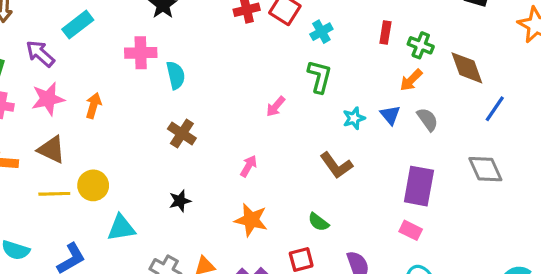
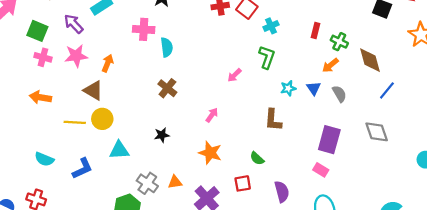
brown triangle: (52, 150) -> (93, 90), moved
brown L-shape: (336, 165) -> (273, 120), turned 35

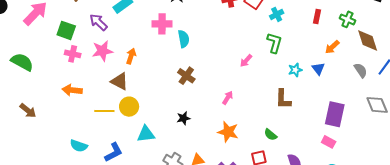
green cross: (339, 42) -> (347, 19), moved
gray semicircle: (339, 94) -> (361, 70), moved

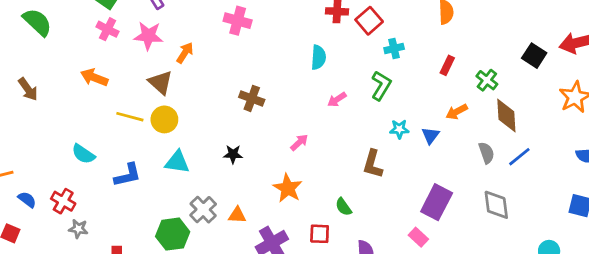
cyan semicircle: (184, 39) -> (318, 57), moved
brown cross: (186, 76) -> (252, 98), turned -30

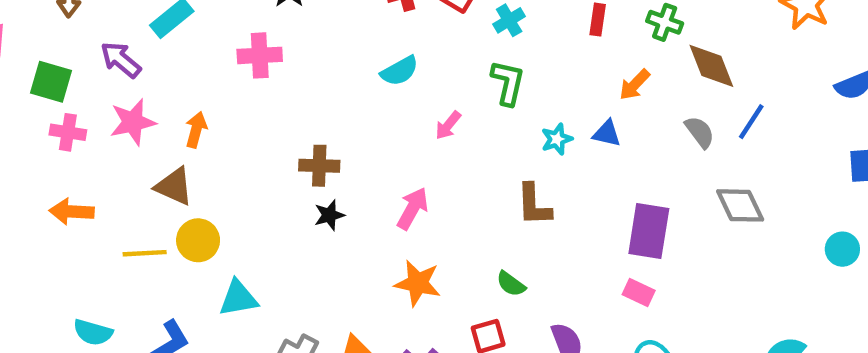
cyan semicircle: (318, 57) -> (400, 71), turned 75
blue triangle: (430, 135) -> (607, 133), turned -36
pink arrow: (299, 142) -> (413, 209), size x1.4
black star: (233, 154) -> (329, 215), moved

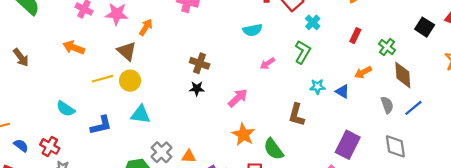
cyan cross: (509, 20) -> (313, 22), turned -32
yellow line: (145, 253) -> (102, 79), turned -30
orange star: (418, 283) -> (243, 135), moved
green semicircle: (511, 284) -> (273, 149), size x1.5

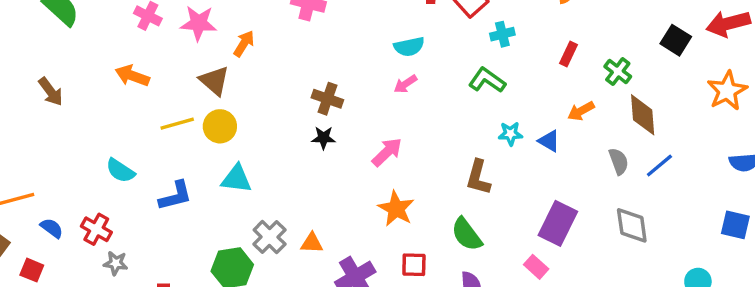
cyan cross: (313, 22) -> (502, 34), turned 32
green L-shape: (303, 52) -> (487, 80), turned -85
pink arrow: (267, 63) -> (405, 84), moved
green semicircle: (273, 149) -> (467, 234), moved

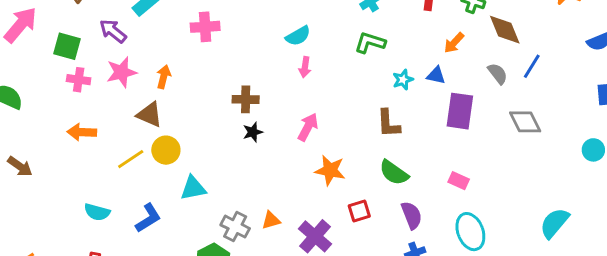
pink arrow: (405, 84) -> (305, 67), turned -30
purple rectangle: (558, 223) -> (460, 111), moved

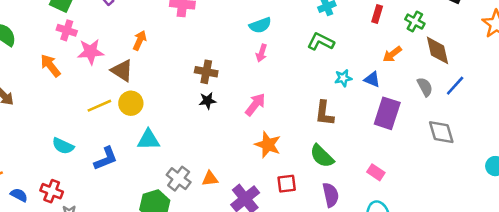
pink star: (122, 72) -> (91, 52), moved
orange arrow: (82, 132) -> (50, 66), moved, turned 40

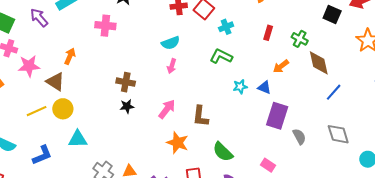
gray semicircle: (425, 87) -> (299, 137), moved
brown L-shape: (324, 113) -> (200, 116), moved
gray diamond: (441, 132) -> (338, 134), moved

